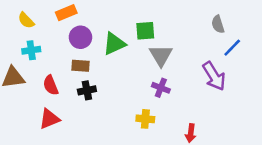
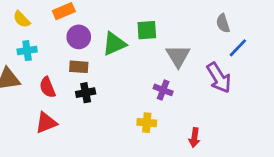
gray triangle: (161, 55) -> (178, 56), moved

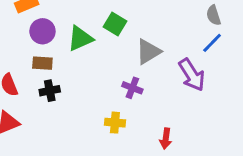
gray semicircle: (223, 23) -> (214, 15), moved
green square: (147, 30) -> (115, 24), turned 35
gray triangle: (178, 56) -> (148, 52), turned 30

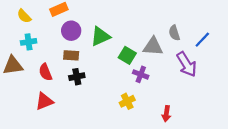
gray semicircle: (214, 15) -> (174, 33), moved
green square: (115, 24) -> (127, 55), moved
gray triangle: (148, 52) -> (153, 46), turned 35
yellow cross: (115, 123) -> (127, 101), turned -32

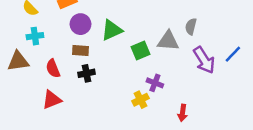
gray semicircle: (174, 33) -> (191, 26), turned 32
blue line: (202, 40) -> (233, 54), moved
green square: (127, 55) -> (141, 50), turned 36
purple cross: (141, 74) -> (155, 83), moved

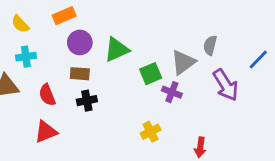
gray triangle: (168, 41) -> (183, 62), turned -40
blue line: (233, 54) -> (258, 59), moved
purple cross: (155, 83) -> (172, 92), moved

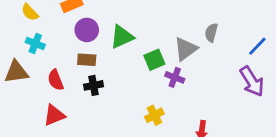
cyan cross: (26, 57) -> (35, 43), turned 30
purple arrow: (226, 85) -> (252, 81), moved

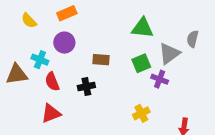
purple circle: (87, 30) -> (64, 43), moved
green triangle: (122, 37) -> (143, 28), moved, turned 30
cyan cross: (35, 43) -> (40, 60), moved
brown rectangle: (87, 60) -> (101, 60), moved

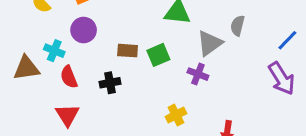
green square: (141, 63) -> (158, 55), moved
red triangle: (51, 113) -> (67, 115), turned -40

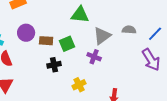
gray semicircle: (238, 26) -> (129, 30), moved, turned 80
purple circle: (84, 30) -> (26, 33), moved
black cross: (110, 83) -> (54, 65), moved

